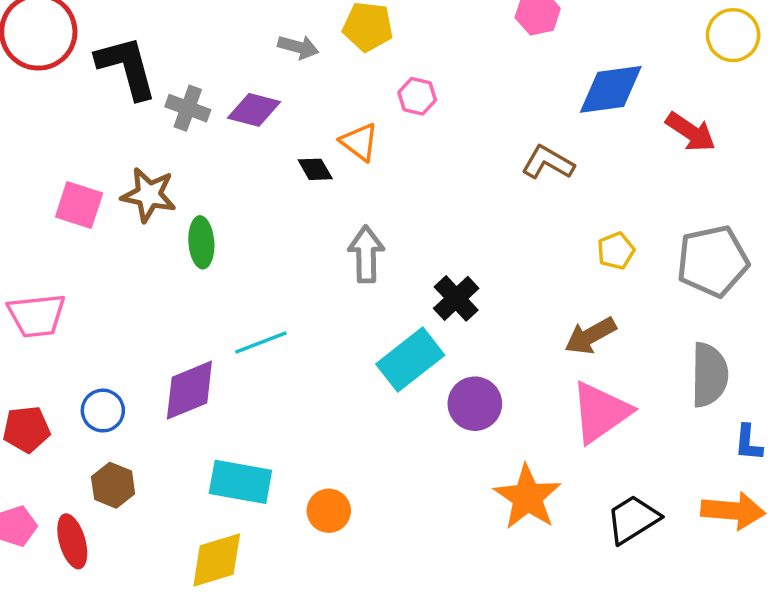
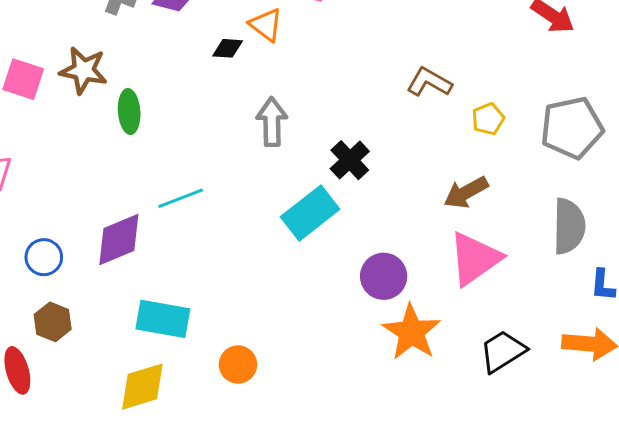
brown L-shape: (548, 163) -> (429, 82), moved
black diamond: (315, 169) -> (228, 48), turned -56
purple circle: (475, 404) -> (384, 276), moved
orange circle: (329, 511) -> (238, 365), moved

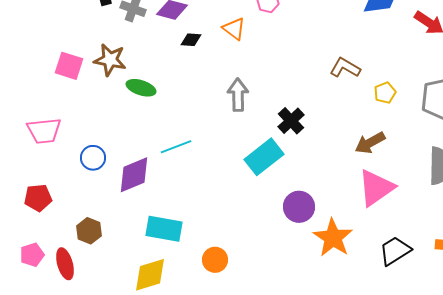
black diamond: (228, 48) -> (191, 40), moved
green ellipse: (129, 112) -> (141, 88), turned -68
blue circle: (44, 257) -> (93, 158), moved
purple circle: (384, 276) -> (299, 207), moved

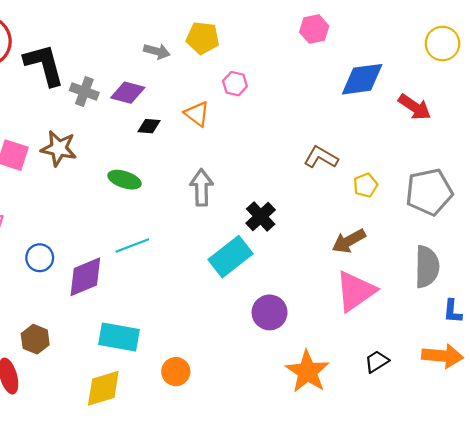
green ellipse: (141, 88) -> (124, 180), moved
orange star: (333, 238) -> (307, 372), moved
black trapezoid: (395, 251) -> (377, 362), size x0.7

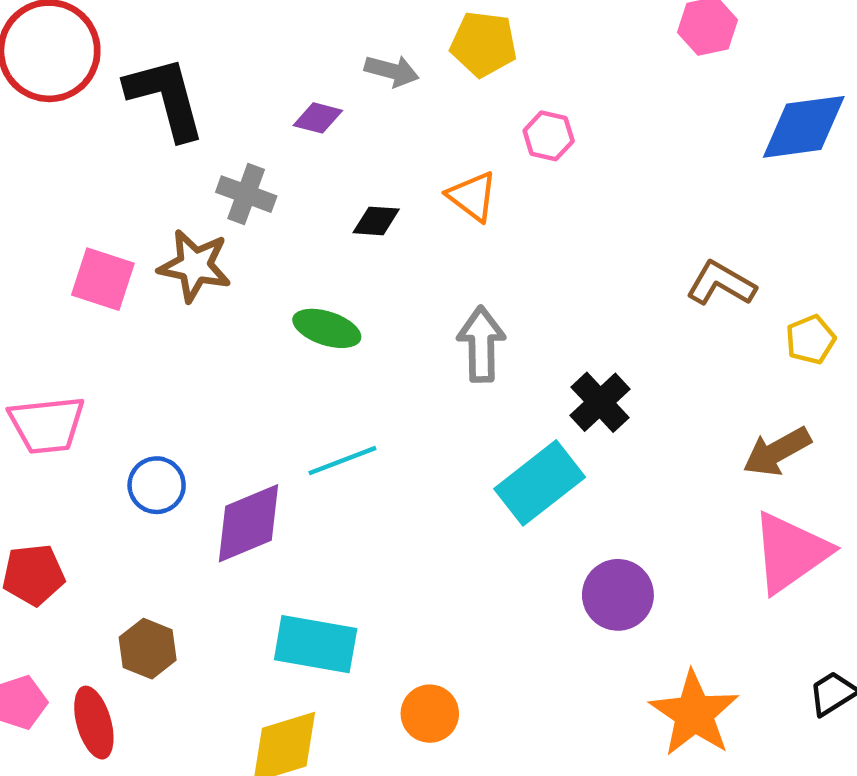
gray cross: (84, 92) -> (246, 194), moved
purple diamond: (128, 93) -> (318, 118), moved, size x0.7

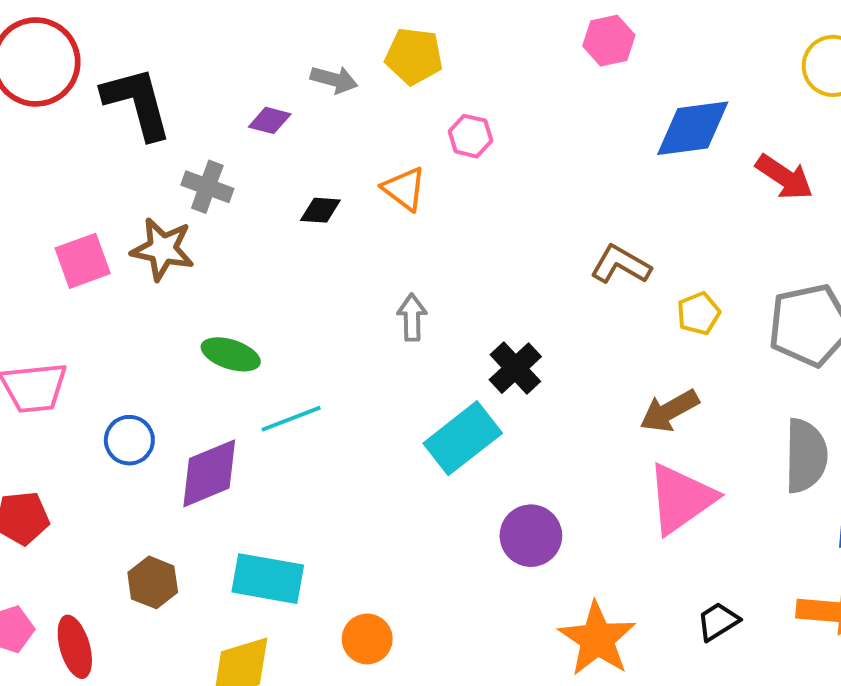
pink square: (103, 279) -> (83, 261), turned -38
green ellipse: (327, 328) -> (231, 354), moved
gray arrow: (481, 344) -> (412, 317), size x0.7
brown hexagon: (148, 649) -> (153, 582), moved

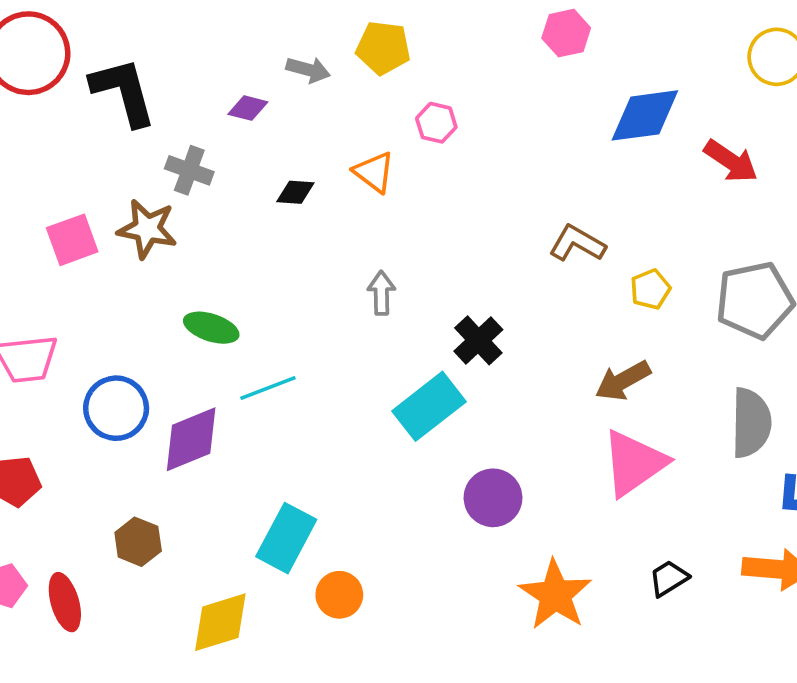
blue circle: (129, 440) -> (116, 408), size x1.4
cyan rectangle: (268, 579) -> (286, 538), moved, turned -72

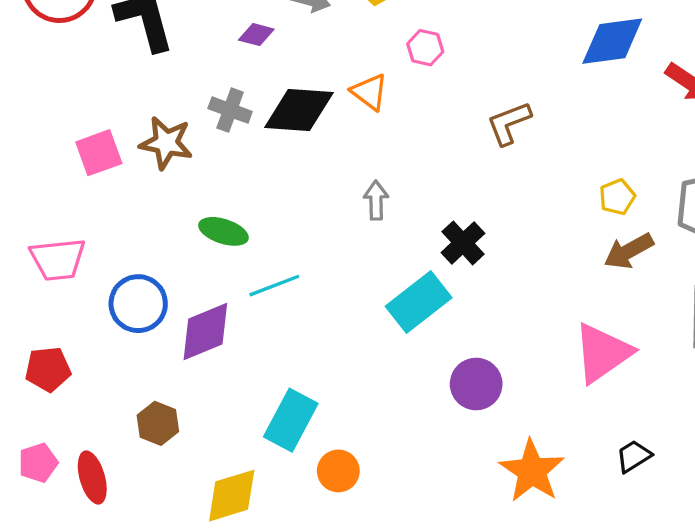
gray cross: (189, 170) -> (230, 110), moved
black diamond: (295, 192) -> (299, 110), size x2.0
brown L-shape: (577, 243) -> (509, 123), moved, turned -51
brown arrow: (623, 381) -> (629, 251), moved

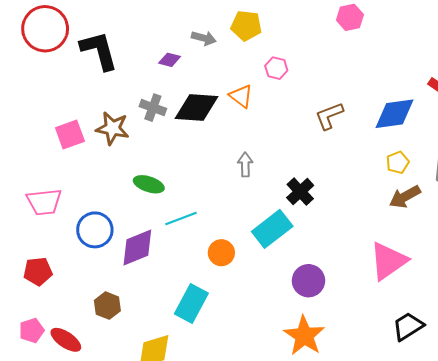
blue diamond: (612, 41) -> (395, 114), moved
black trapezoid: (634, 456) -> (408, 326), size x1.4
orange circle: (338, 471) -> (221, 253), moved
orange star: (532, 471) -> (304, 336), moved
red ellipse: (92, 478) -> (66, 340), turned -40

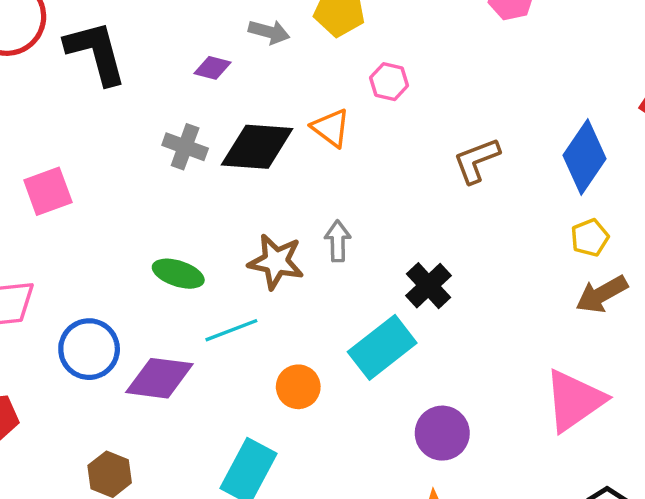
blue diamond: (395, 114) -> (585, 157), turned -48
brown star: (113, 128) -> (276, 262), moved
purple diamond: (137, 248) -> (159, 378), turned 30

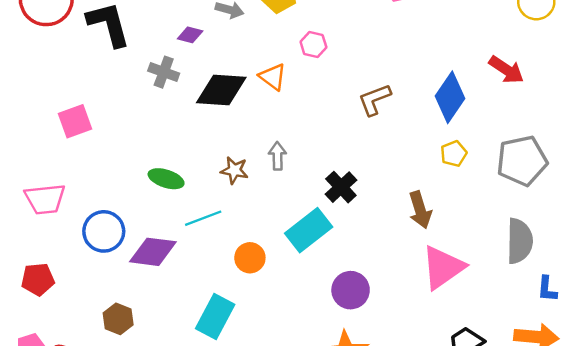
gray cross: (185, 147) -> (164, 72), moved
brown star: (276, 262) -> (234, 170), size x0.7
brown arrow: (602, 294) -> (420, 210), moved, turned -78

